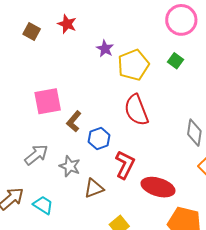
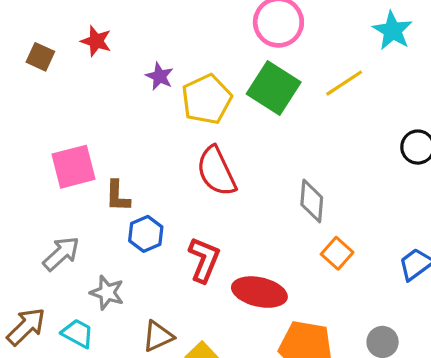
green square: (176, 61) -> (274, 88), size x2.0
brown L-shape: (74, 121) -> (118, 196), turned -35
blue hexagon: (99, 138) -> (146, 234), moved
gray star: (70, 166) -> (107, 293), moved
brown triangle: (94, 188) -> (158, 336), moved

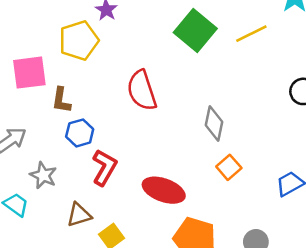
yellow pentagon: (207, 99) -> (79, 40), moved
red L-shape: (204, 260) -> (104, 167), moved

